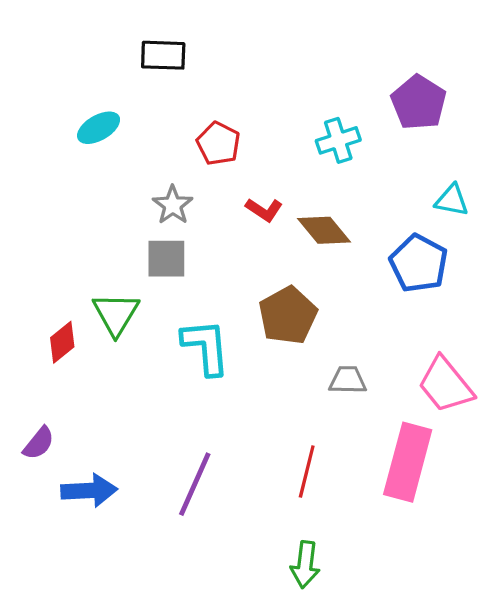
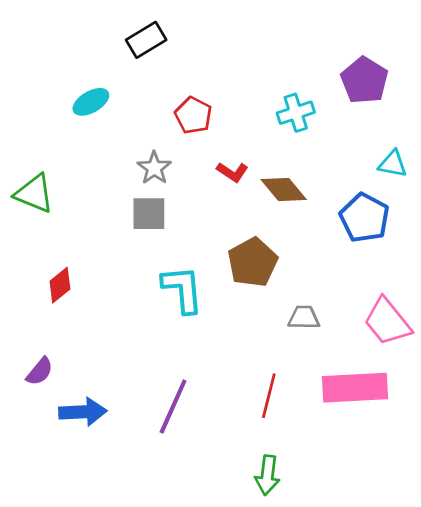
black rectangle: (163, 55) -> (146, 40), turned -33
green triangle: (116, 314) -> (34, 194), moved, turned -39
pink rectangle: (408, 462) -> (355, 388), turned 72

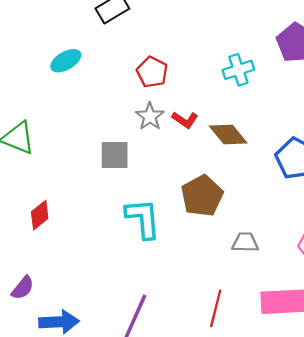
gray star: (154, 168) -> (150, 116), moved

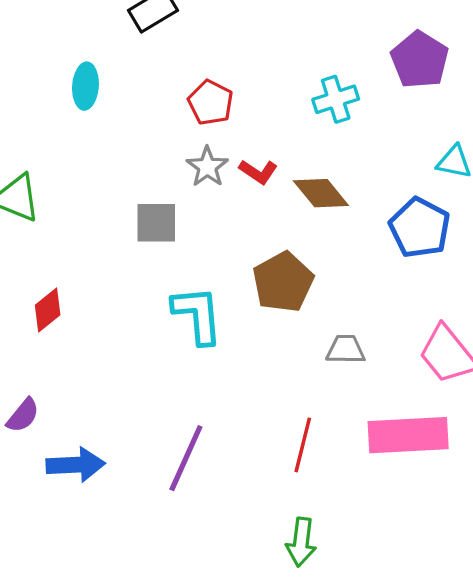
cyan ellipse: (66, 61) -> (85, 86), turned -56

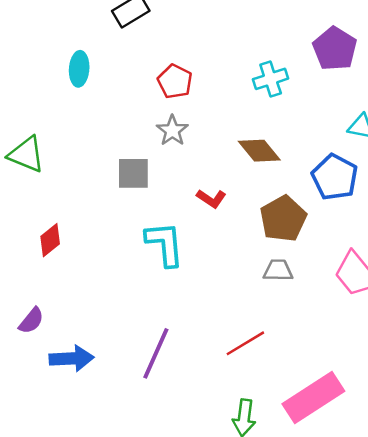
red L-shape: (258, 172) -> (211, 199), moved
brown pentagon: (283, 282) -> (283, 219), moved
pink rectangle: (408, 435) -> (313, 397), moved, turned -30
red line: (303, 445) -> (245, 343), turned 45

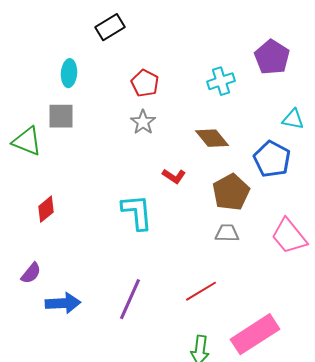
gray square: (133, 173) -> (61, 116), moved

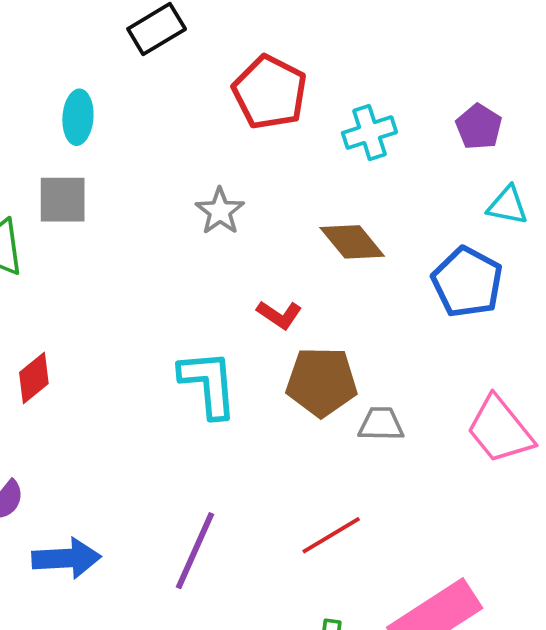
purple pentagon: (272, 57) -> (479, 127), moved, size x0.7
red pentagon: (145, 83) -> (270, 92), moved, size x1.4
brown pentagon: (231, 192) -> (322, 382), moved, turned 30

